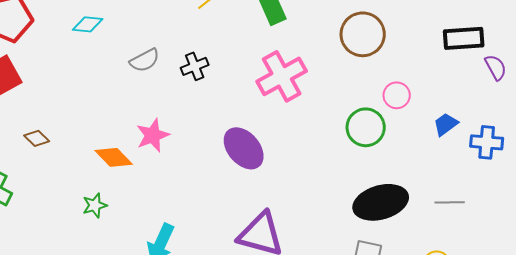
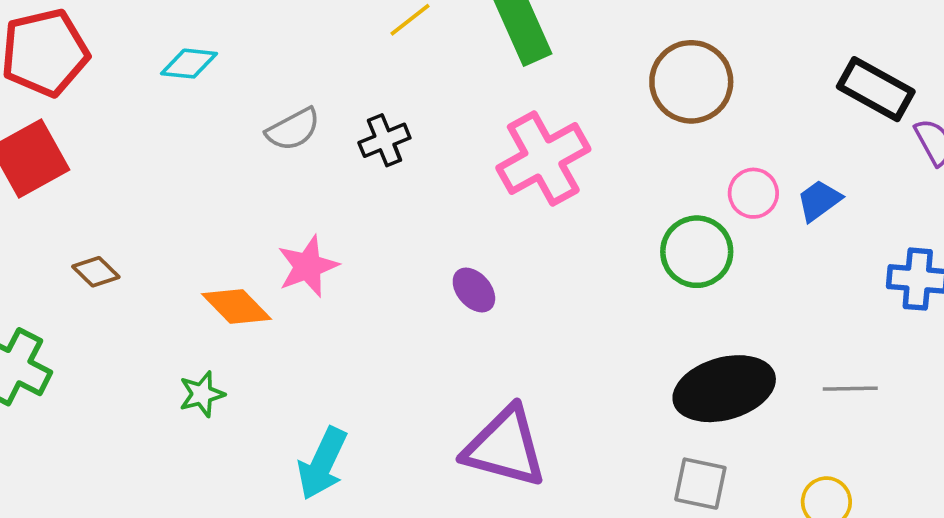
black rectangle: (464, 38) -> (876, 89), turned 33
blue trapezoid: (446, 124) -> (819, 201), moved
purple ellipse: (244, 148) -> (474, 290), size x0.6

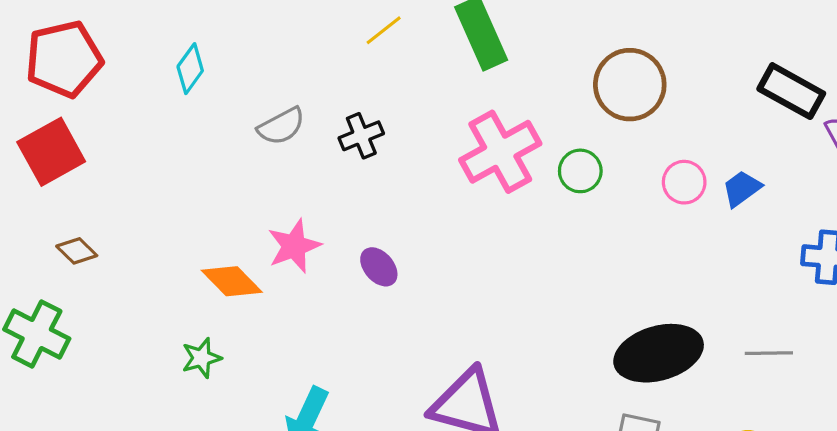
cyan diamond: (189, 64) -> (190, 69), turned -60
green circle: (697, 252) -> (580, 171), moved, size x0.7
brown diamond: (96, 272) -> (77, 251), moved
purple ellipse: (474, 290) -> (379, 267), moved

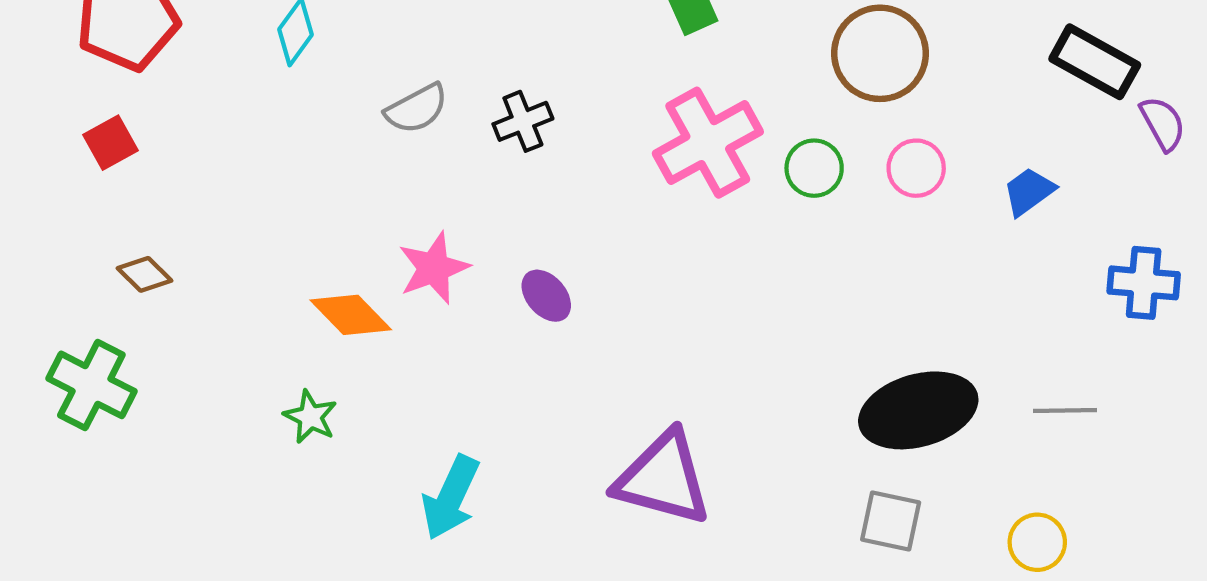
red square: (51, 152) -> (111, 143), size x0.6
pink circle: (684, 182) -> (916, 168), moved
green star: (201, 358) -> (310, 417), turned -30

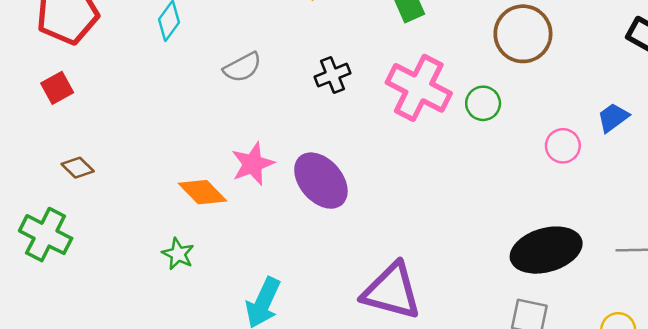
black cross: (523, 121) -> (332, 75), moved
pink cross: (708, 143) -> (419, 88), turned -34
pink circle: (916, 168) -> (563, 146), moved
purple ellipse: (546, 296) -> (321, 181), size x1.8

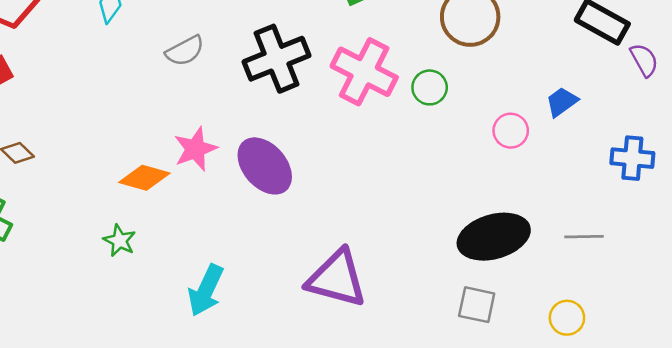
black cross: (332, 75) -> (277, 59), size x1.8
orange diamond: (203, 192) -> (144, 178), turned -30

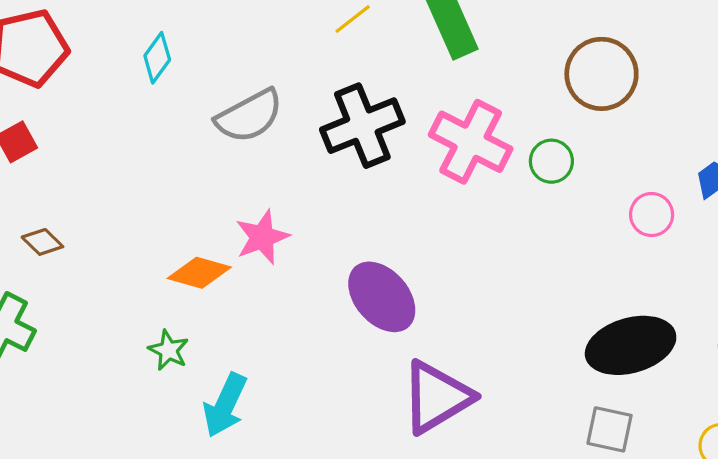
gray semicircle: (185, 51) -> (249, 116), size x1.4
purple ellipse: (265, 166) -> (382, 297), moved
purple triangle: (337, 278) -> (437, 397), turned -46
cyan arrow: (206, 290) -> (225, 405), moved

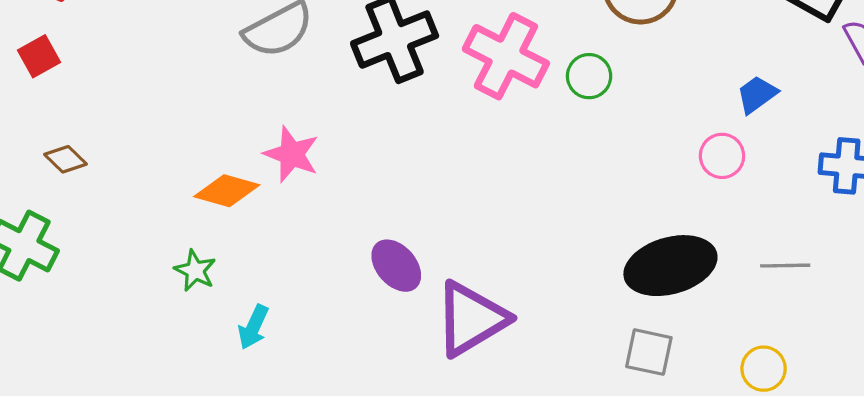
pink circle: (652, 215) -> (722, 156), moved
pink star: (262, 237) -> (292, 154), turned -30
purple ellipse: (382, 297) -> (396, 266), moved, size x0.7
cyan arrow: (225, 405) -> (253, 327), size x0.7

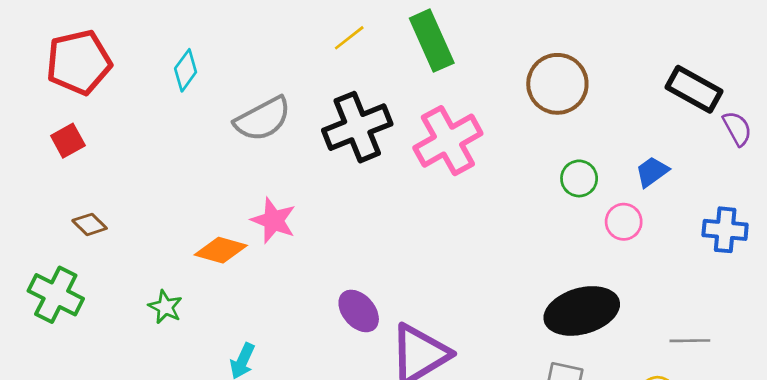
pink cross: (506, 56) -> (448, 141), turned 34
green circle: (589, 76) -> (579, 178), moved
gray line: (785, 266) -> (690, 341), moved
green star: (195, 271) -> (165, 307), moved

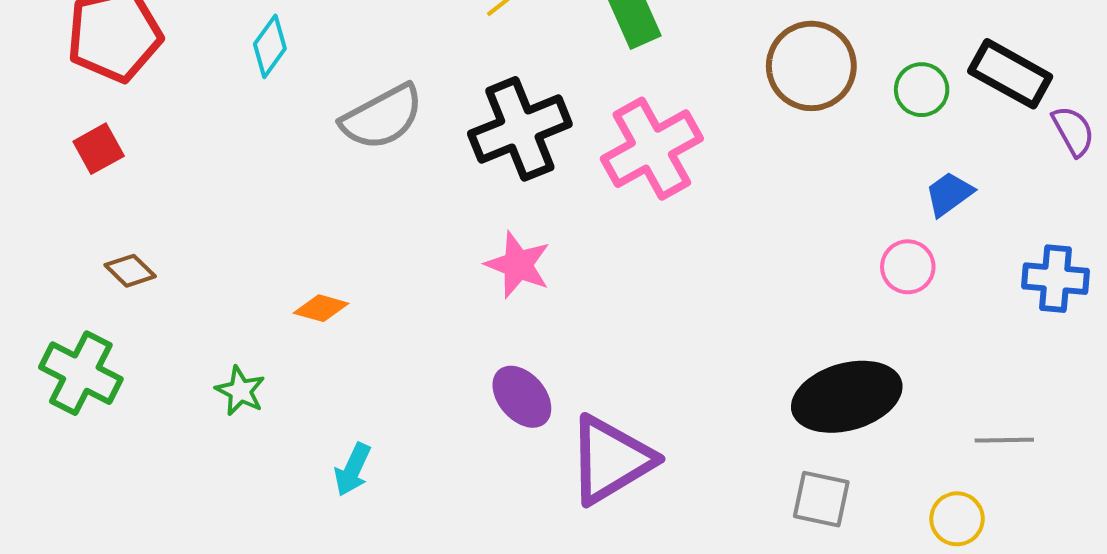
green circle: (579, 178) -> (922, 90), moved
pink star: (273, 220) -> (518, 265), moved
orange diamond: (221, 250) -> (321, 308), size x0.7

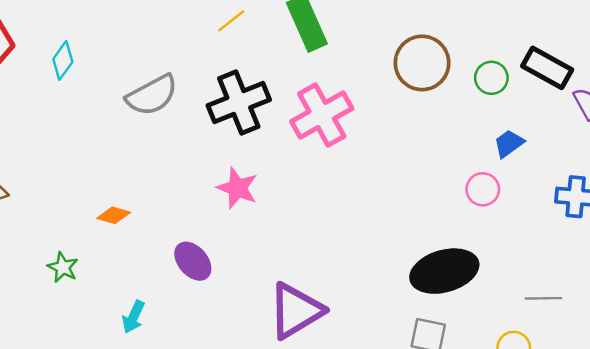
cyan diamond: (270, 46) -> (63, 60), moved
purple ellipse: (522, 397) -> (193, 261), moved

